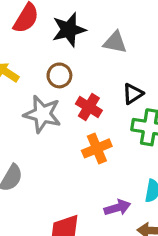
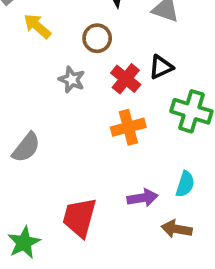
black triangle: (133, 94) -> (161, 67), moved
gray star: (42, 114) -> (72, 80), size x0.6

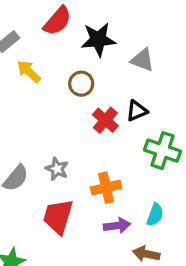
gray star: (72, 80) -> (57, 169), moved
orange cross: (128, 127) -> (106, 188), moved
red trapezoid: (79, 217) -> (58, 217), moved

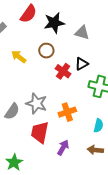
yellow arrow: (29, 71) -> (19, 57), moved
gray star: (57, 169) -> (36, 103), size x1.5
purple arrow: (117, 226) -> (63, 148), moved, turned -49

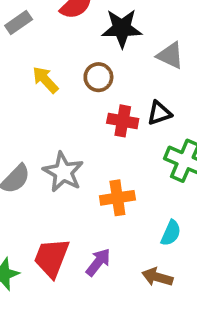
red cross: (63, 71) -> (123, 121), turned -35
red trapezoid: (40, 132) -> (51, 258), moved

